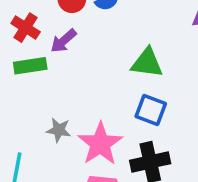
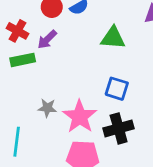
green triangle: (147, 63) -> (113, 38), moved

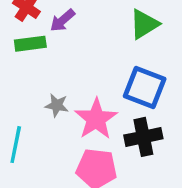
green triangle: (113, 38) -> (144, 24), turned -40
blue square: (117, 89) -> (145, 87), size x1.4

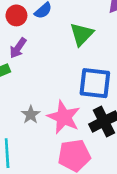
gray star: (57, 105) -> (31, 115), turned -30

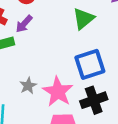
blue square: (95, 83) -> (90, 64), turned -32

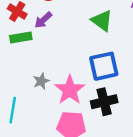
green triangle: (83, 19) -> (102, 21), turned -50

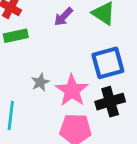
purple arrow: (43, 20) -> (63, 17), moved

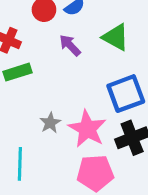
purple arrow: (63, 17) -> (70, 45), turned 96

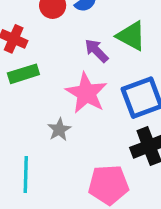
purple arrow: (70, 45) -> (96, 51), moved
pink star: (87, 129) -> (86, 93), moved

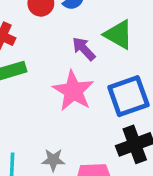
gray star: (59, 130) -> (53, 160), moved, turned 30

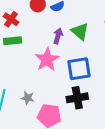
purple arrow: (84, 49) -> (58, 36), turned 49

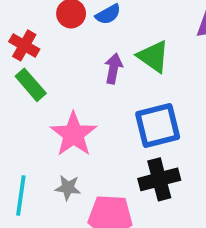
green rectangle: (13, 41) -> (31, 85), turned 60
pink star: (47, 60) -> (74, 134), moved

